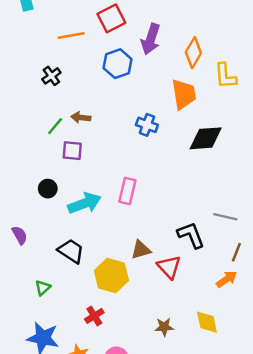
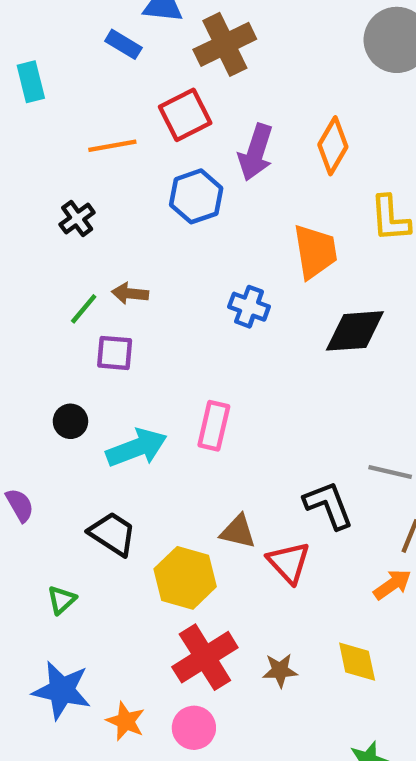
orange diamond: (193, 53) -> (333, 146), moved
brown triangle: (141, 250) -> (238, 532), turned 30
red cross: (94, 316) -> (205, 657), moved, size x1.8

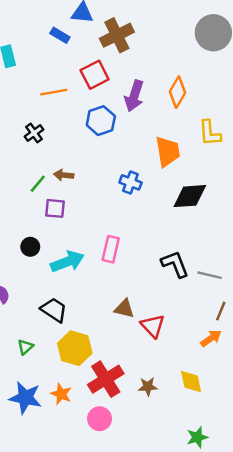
black L-shape: (328, 505) -> (175, 264), moved
yellow hexagon: (185, 578) -> (75, 348), moved
orange star: (126, 721) -> (61, 394), moved

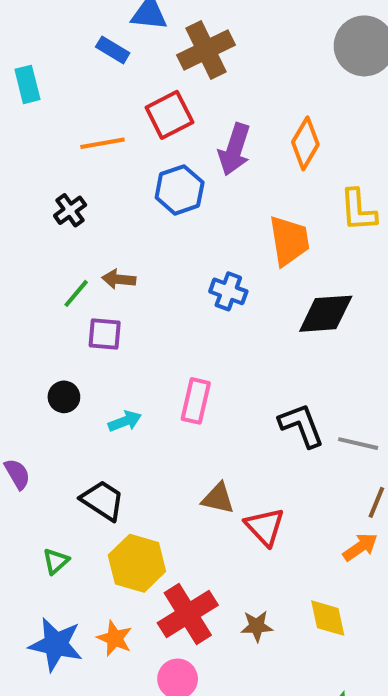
cyan arrow: (67, 262) -> (125, 421), size x0.6

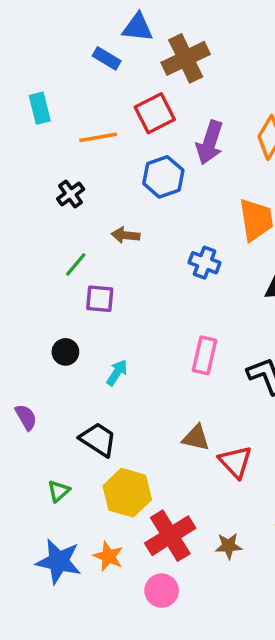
cyan rectangle: (27, 84) -> (40, 108), moved
brown arrow: (119, 279) -> (126, 235), moved
pink rectangle: (196, 401) -> (205, 355), moved
cyan arrow: (125, 421) -> (117, 373), turned -36

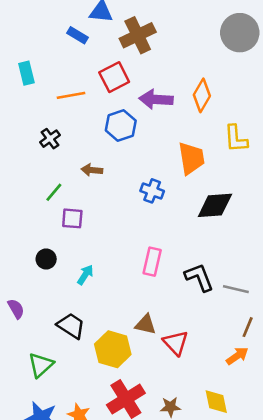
purple arrow: (210, 143) -> (156, 99), turned 76
green triangle: (59, 491) -> (41, 365), size x1.5
yellow hexagon: (127, 493) -> (113, 349), moved

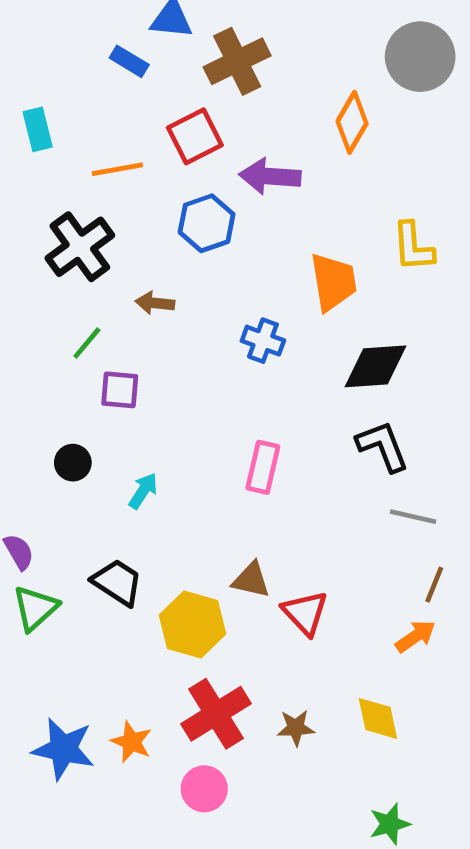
orange diamond: (202, 95) -> (352, 122), moved
black cross: (50, 139) -> (80, 247), size x1.8
black L-shape: (199, 277) -> (383, 446), moved
green triangle: (41, 365) -> (35, 608), moved

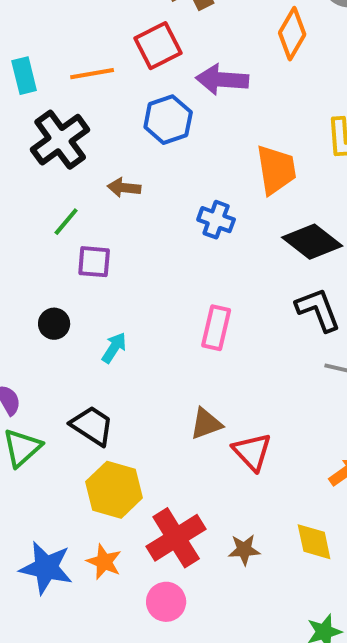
cyan rectangle: (38, 129) -> (24, 76), moved
black diamond: (376, 366) -> (312, 242), turned 42
brown triangle: (251, 580) -> (206, 424), turned -33
yellow hexagon: (192, 625) -> (114, 490), moved

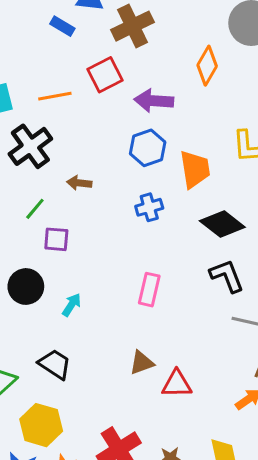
blue hexagon: (168, 120) -> (148, 148), moved
blue cross: (216, 220) -> (149, 207), turned -36
black circle: (54, 324) -> (26, 287), size x1.5
red triangle: (252, 452) -> (177, 384), turned -48
yellow hexagon: (114, 490) -> (41, 425), moved

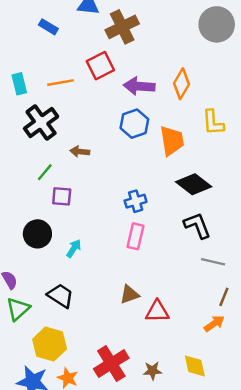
blue rectangle: (62, 26) -> (48, 27), moved
orange diamond: (207, 66) -> (182, 84), moved
blue cross: (149, 207) -> (136, 201), moved

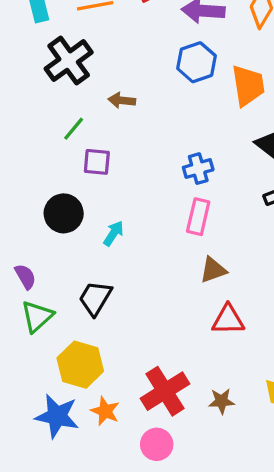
brown triangle: (129, 294) -> (213, 270), moved
black trapezoid: (60, 296) -> (95, 298), turned -92

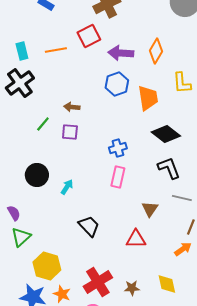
black cross: (69, 61) -> (20, 83), moved
purple square: (97, 162) -> (70, 132), moved
brown triangle: (213, 270) -> (150, 209), moved, turned -36
black trapezoid: (95, 298) -> (89, 226), moved, turned 105

